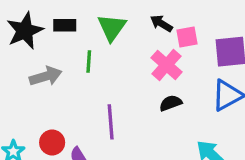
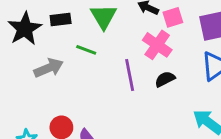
green line: (89, 61) -> (86, 50), turned -66
purple line: (111, 122) -> (130, 75), moved

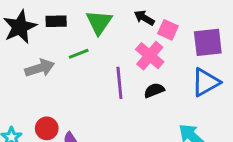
pink square: (173, 17) -> (168, 30), turned 36
green line: (86, 50) -> (79, 54), turned -48

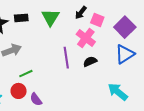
black arrow: (144, 18) -> (81, 13), turned -80
purple square: (208, 42) -> (125, 27), turned -35
green line: (79, 54) -> (26, 74), moved

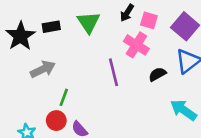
black semicircle: (90, 62) -> (157, 74), moved
green line: (26, 74) -> (64, 97), turned -40

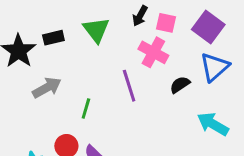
green line: (64, 97) -> (86, 109), moved

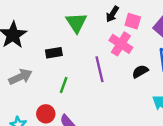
black rectangle: (53, 38) -> (54, 53), moved
gray arrow: (47, 88) -> (20, 77), moved

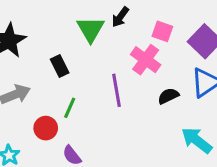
black arrow: (112, 14) -> (120, 17), moved
black rectangle: (54, 53) -> (60, 66), turned 70
red circle: (46, 114) -> (46, 128), moved

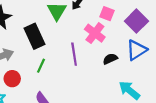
black rectangle: (60, 66) -> (35, 36), size x1.6
red circle: (46, 128) -> (12, 79), moved

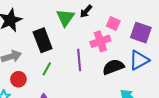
purple square: (136, 21) -> (141, 33), turned -30
pink cross: (95, 33) -> (100, 41), turned 30
black semicircle: (110, 59) -> (113, 67), size x1.5

